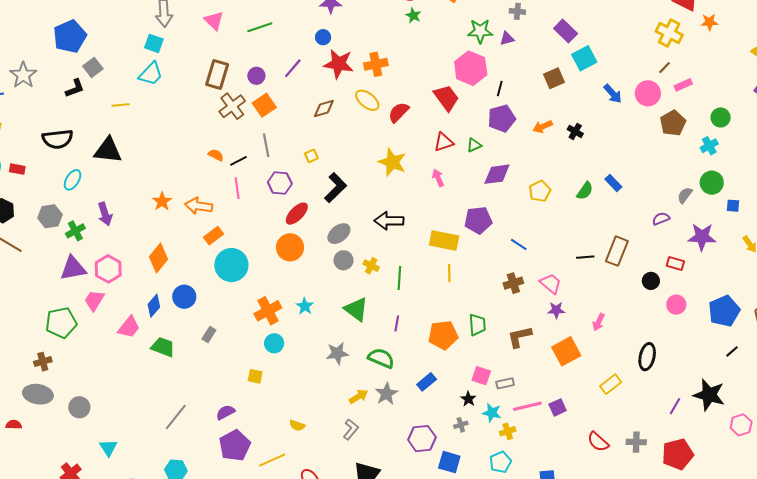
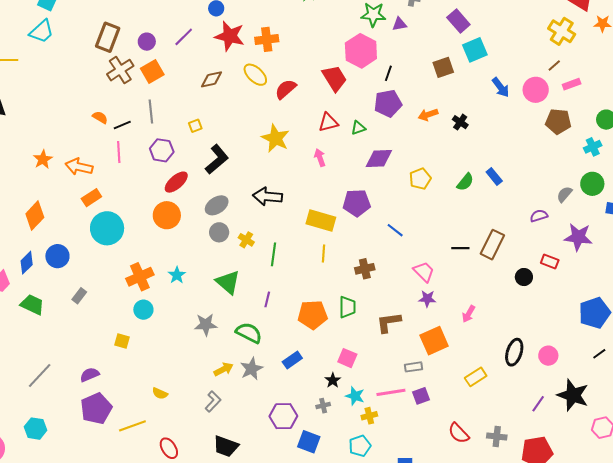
brown pentagon: (673, 123) -> (558, 121), turned 30
brown cross: (513, 283) -> (365, 269), moved
pink circle: (676, 305) -> (548, 356), moved
gray rectangle: (505, 383) -> (413, 367), moved

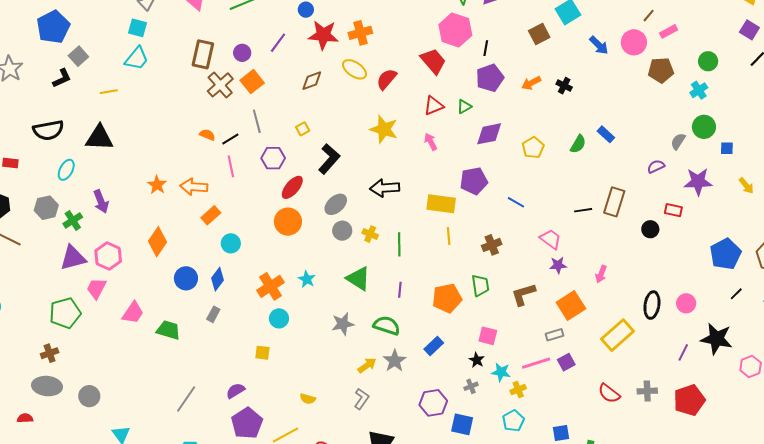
cyan circle: (107, 228) -> (231, 243), size x0.6
blue diamond: (27, 263) -> (218, 279), moved
yellow rectangle: (476, 377) -> (618, 335), size x1.5

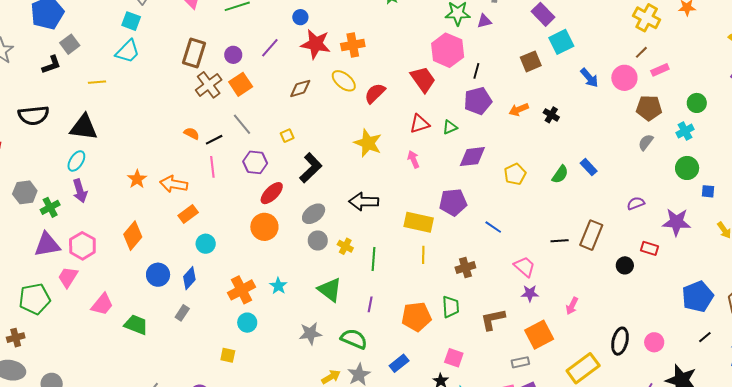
gray line: (257, 121) -> (242, 124), turned -30
gray semicircle: (678, 141) -> (646, 142), moved
cyan ellipse: (66, 170) -> (76, 161), moved

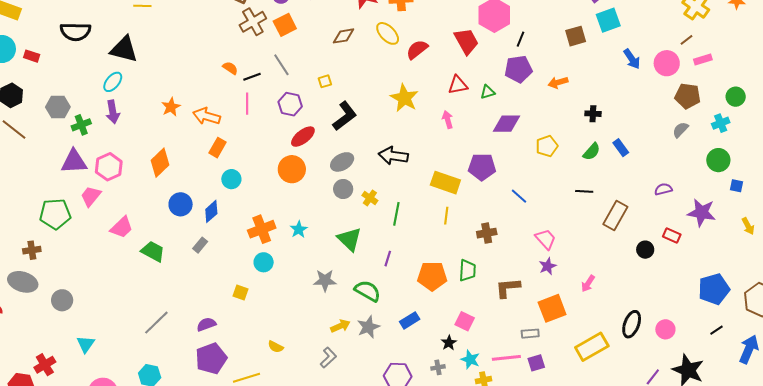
black cross: (551, 115) -> (593, 114), moved, turned -35
orange rectangle: (188, 214) -> (218, 148), turned -30
black line: (560, 241) -> (584, 191), moved
purple star: (530, 293) -> (548, 266), turned -30

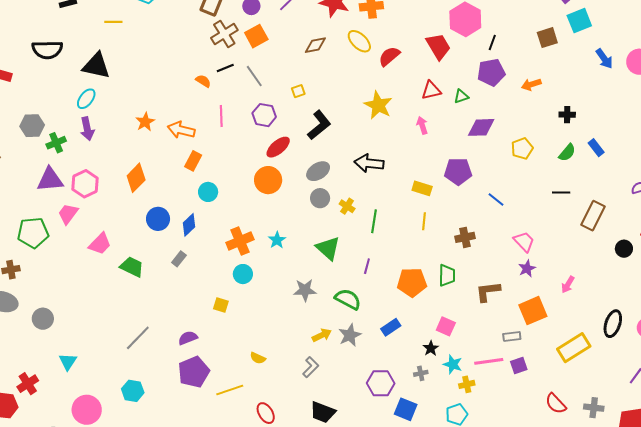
black line: (252, 77) -> (225, 68), moved
yellow rectangle: (445, 183) -> (422, 188), size x0.7

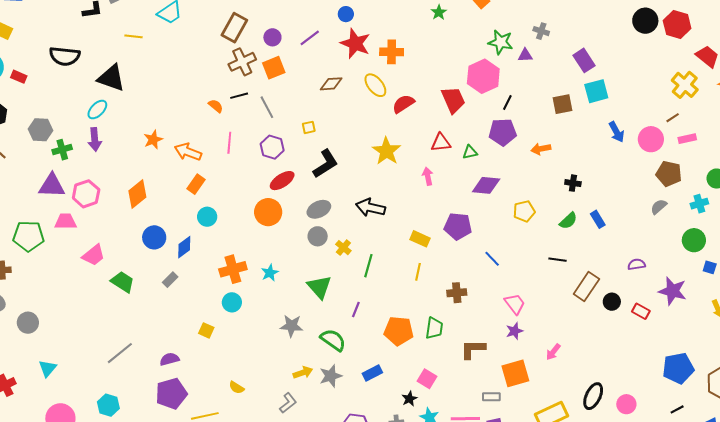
pink trapezoid: (68, 214) -> (65, 221), turned 45
black circle: (624, 249) -> (612, 302), moved

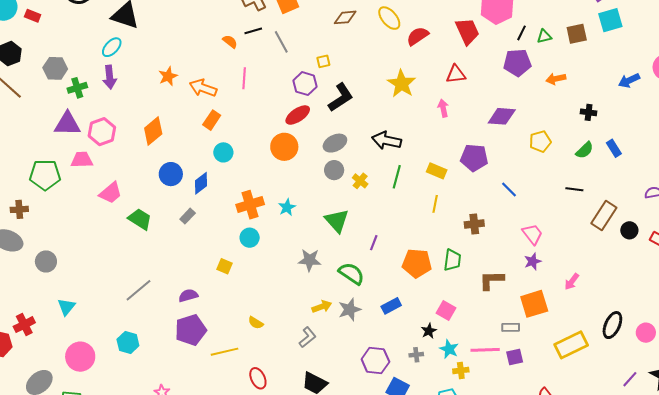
blue arrow: (617, 132) -> (629, 80), moved, turned 95
purple hexagon: (272, 147) -> (305, 84), moved
green triangle: (470, 152) -> (544, 36), moved
green line: (368, 266) -> (397, 177), moved

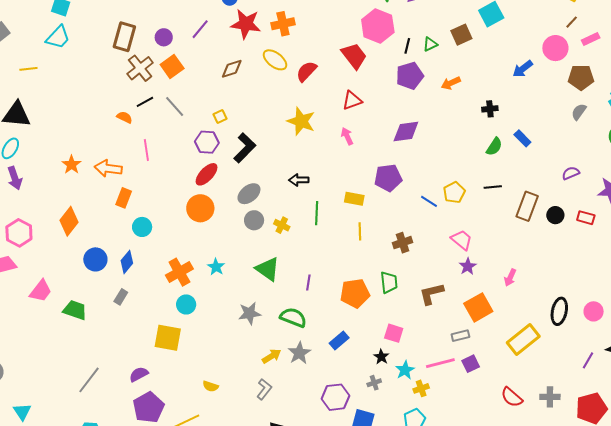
black arrow: (386, 140) -> (299, 180), size x0.7
yellow pentagon: (540, 142) -> (454, 192), moved
yellow square: (224, 266) -> (168, 338), size x1.8
cyan star: (449, 349) -> (405, 370), turned 30

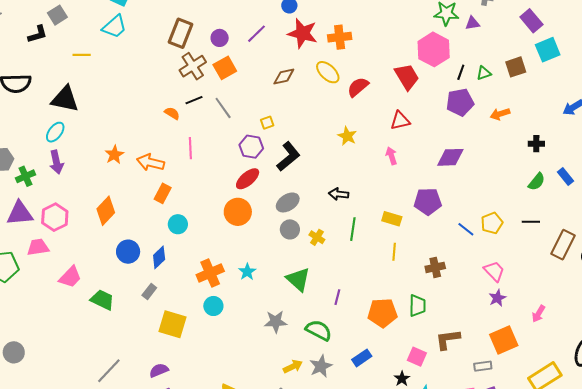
yellow star: (301, 121) -> (347, 136), size x0.7
brown L-shape: (431, 294) -> (448, 339), moved
yellow square: (168, 338) -> (173, 324), moved

